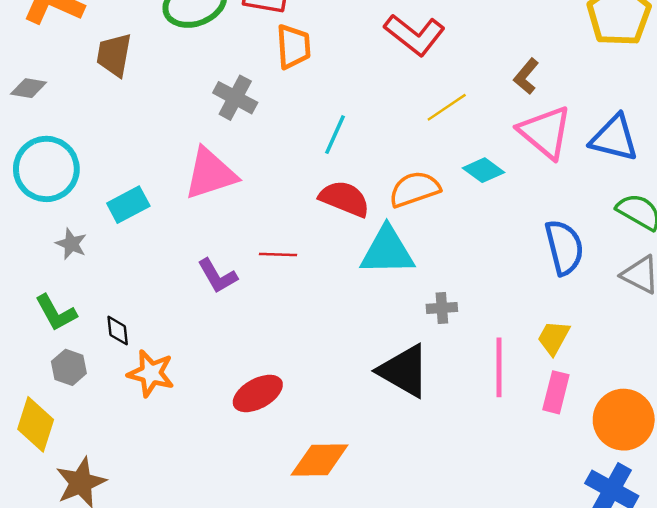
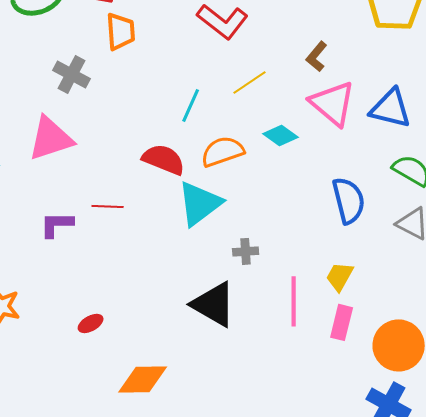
cyan line: (335, 135) -> (191, 105), moved
cyan triangle: (387, 251) -> (200, 203), turned -36
purple L-shape: (217, 276) -> (57, 224), turned 120
red ellipse: (258, 393) -> (91, 323), size x0.6

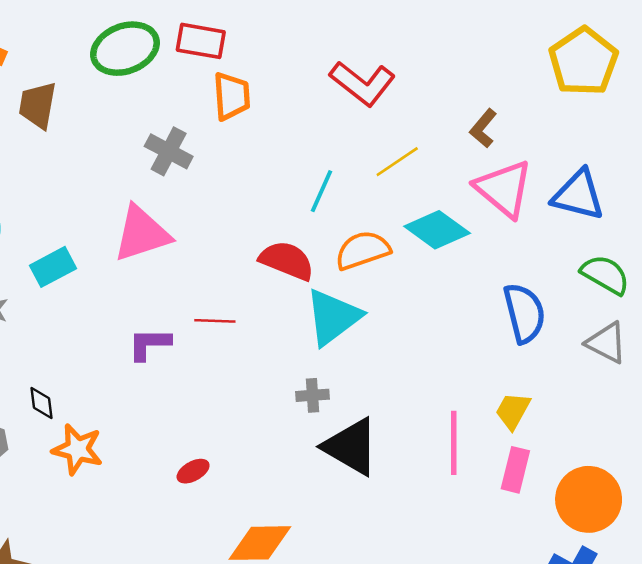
cyan diamond: (281, 135) -> (437, 230), size x1.4
gray cross: (246, 251) -> (312, 395), moved

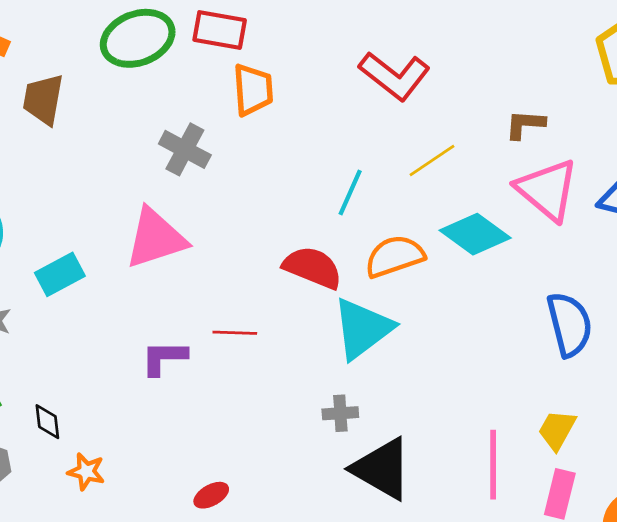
brown L-shape: (483, 128) -> (525, 124), turned 54
orange star: (77, 449) -> (86, 472), size x0.7

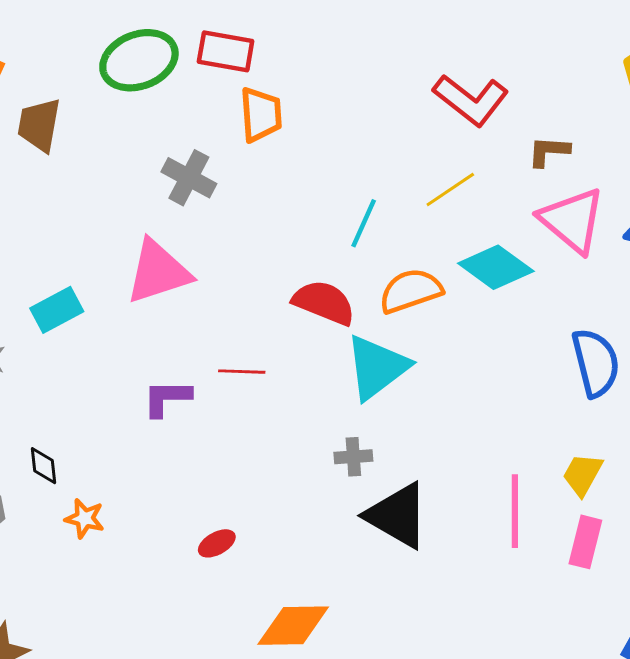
red L-shape: (395, 76) -> (471, 100), moved

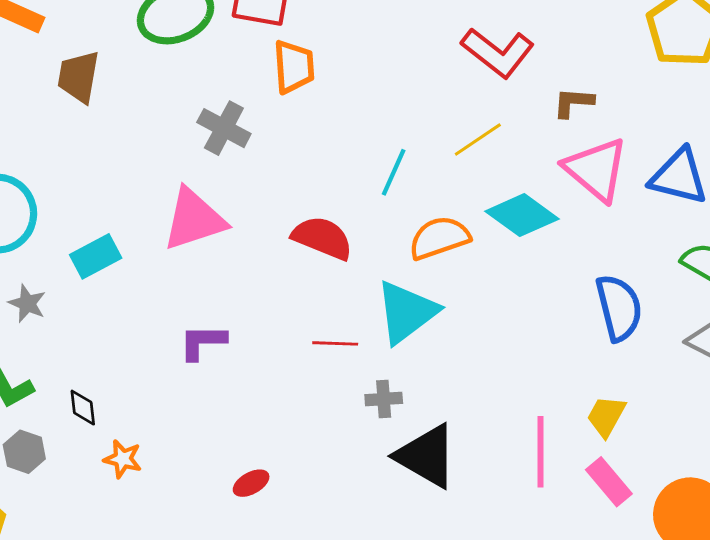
red semicircle: (324, 303) -> (322, 238), moved
red line: (242, 372) -> (335, 343), moved
pink rectangle: (585, 542) -> (609, 482), turned -54

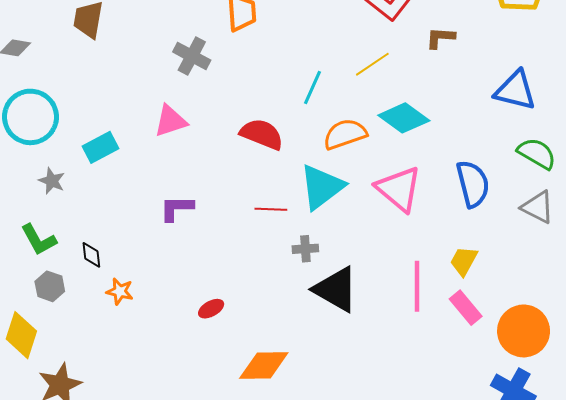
pink triangle: (596, 169) -> (399, 189), moved
pink triangle: (194, 219) -> (170, 121), size x0.7

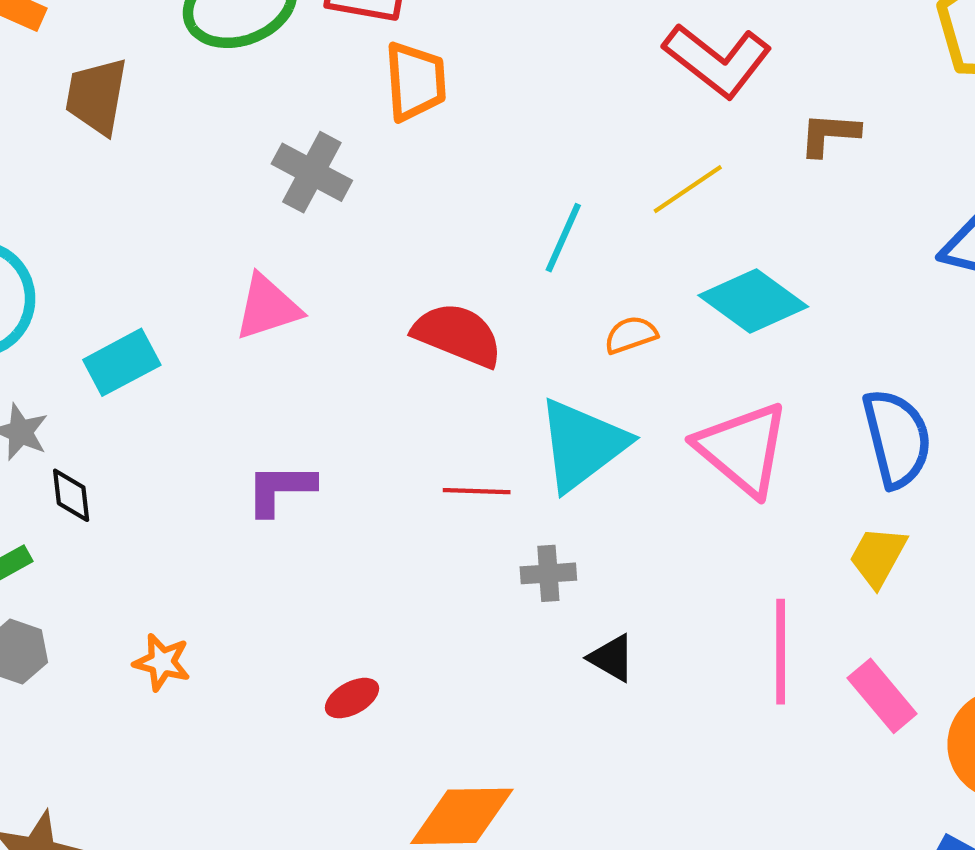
orange semicircle: (345, 134) -> (631, 335), size x0.6
black diamond: (91, 255) -> (71, 495), moved
yellow trapezoid: (464, 261) -> (878, 557), moved
black triangle: (336, 289) -> (612, 658), size x0.5

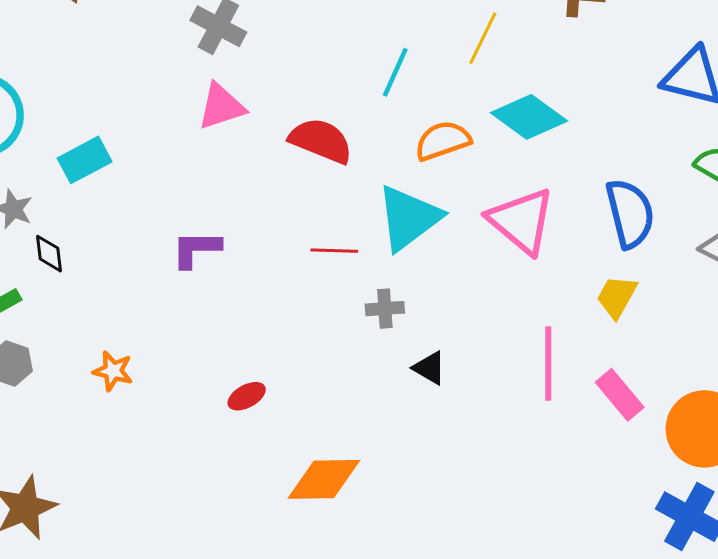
yellow line: (688, 189) -> (483, 38), turned -30
pink triangle: (268, 307) -> (221, 106), moved
orange semicircle: (631, 335) -> (443, 141), size x1.5

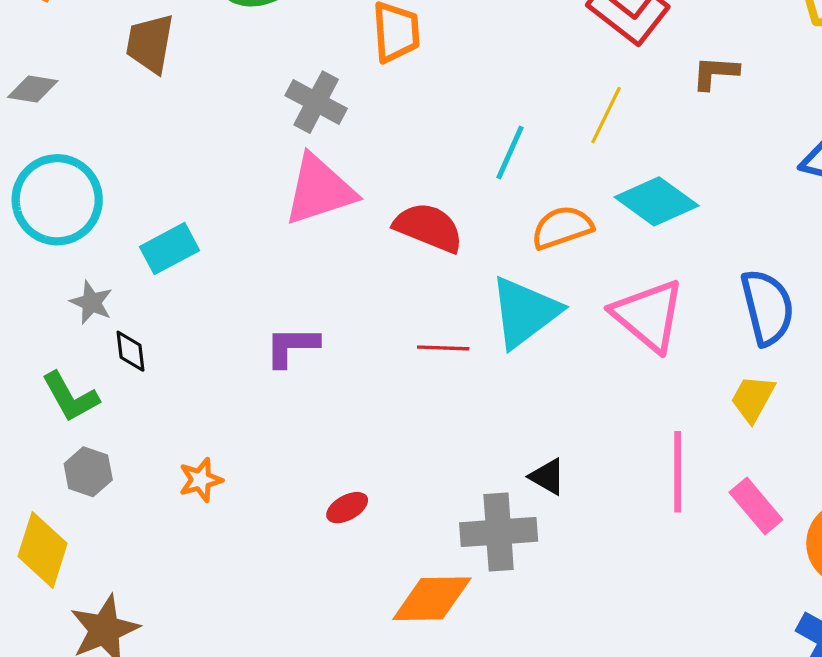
pink triangle: (221, 106) -> (319, 190), size x1.4
gray cross: (385, 309) -> (499, 532), moved, size x1.8
orange star: (113, 371) -> (201, 480), turned -30

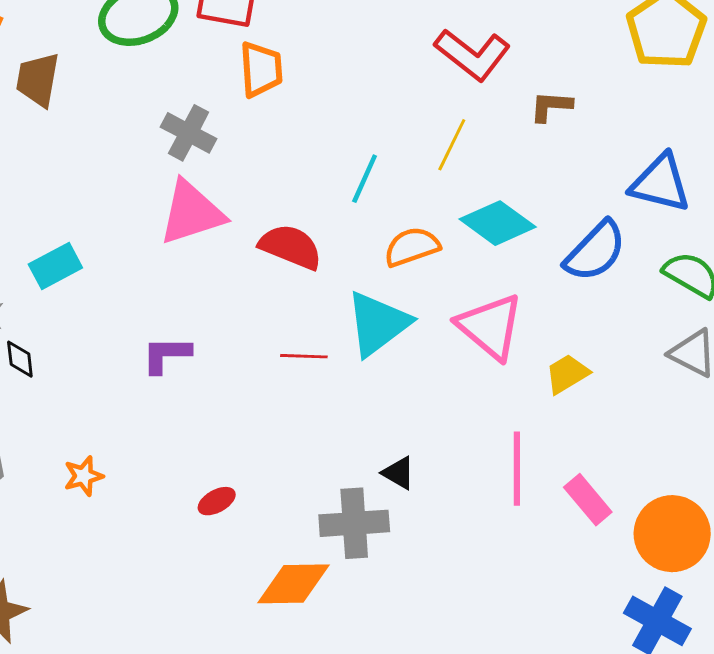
blue semicircle: (767, 307) -> (595, 251), moved, turned 58
yellow trapezoid: (753, 398) -> (567, 374), moved, turned 30

